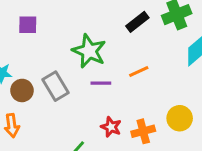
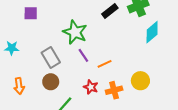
orange line: (139, 72) -> (105, 64), moved
purple line: (101, 83) -> (83, 55), turned 56
brown circle: (22, 90) -> (51, 82), moved

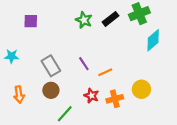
green star: (75, 32) -> (84, 20), moved, size x0.7

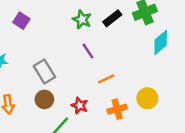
purple square: (31, 21) -> (21, 21), turned 32
purple line: (84, 64) -> (88, 51), moved
red star: (91, 96) -> (80, 105), moved

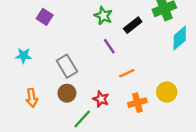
black rectangle: (112, 18) -> (133, 25), moved

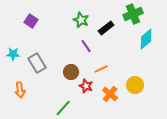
gray rectangle: (67, 66) -> (37, 63), moved
brown circle: (67, 93) -> (71, 72), moved
red star: (101, 99) -> (86, 86), moved
orange cross: (137, 103) -> (110, 94), turned -35

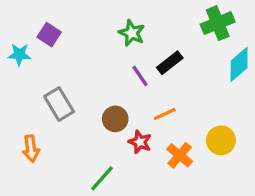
black rectangle: (106, 28) -> (170, 63), moved
cyan star: (13, 54) -> (19, 54), moved

